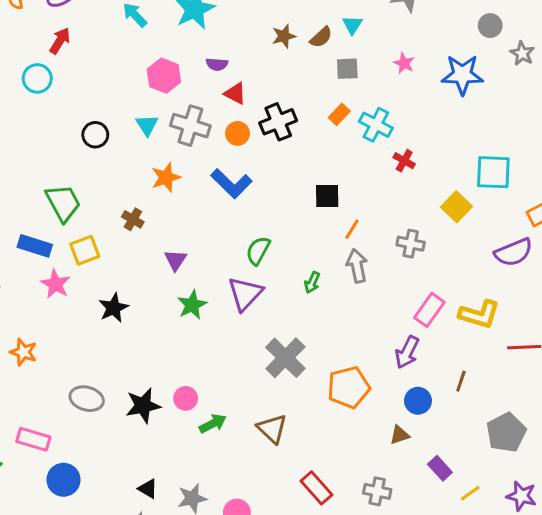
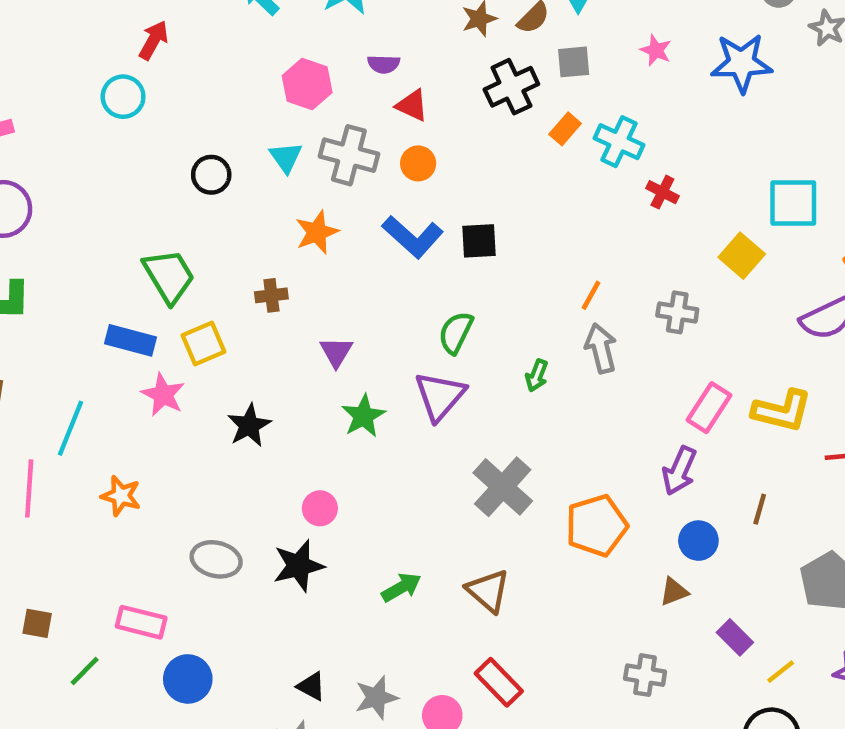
black cross: (278, 122) -> (511, 87), moved
black square: (327, 196) -> (479, 241), moved
brown cross: (133, 219) -> (271, 295), turned -35
pink circle: (186, 398) -> (320, 508), moved
red rectangle: (316, 488) -> (499, 682), moved

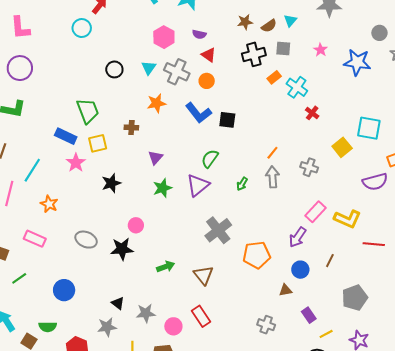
pink rectangle: (141, 622) -> (35, 239), moved

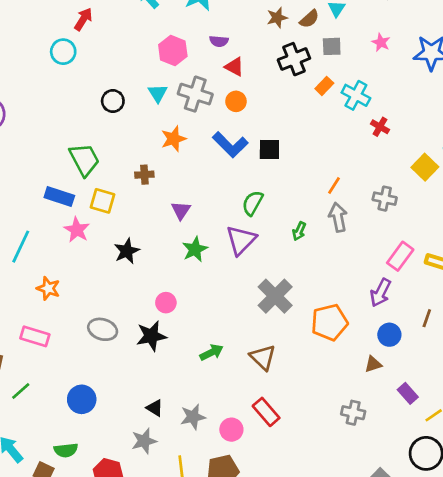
yellow square: (98, 143) -> (102, 201), turned 36

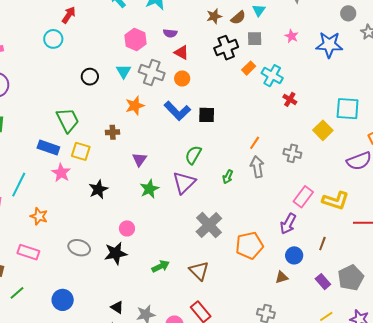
purple rectangle: (408, 393) -> (323, 282), moved

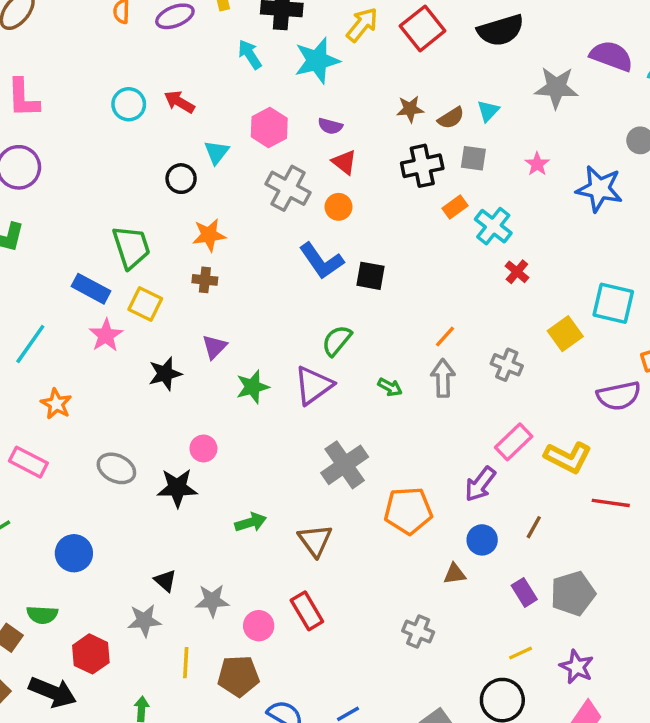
red arrow: (69, 15) -> (179, 102), moved, turned -102
cyan triangle: (124, 71) -> (217, 152), moved
orange star: (135, 106) -> (209, 235), moved
purple triangle: (139, 160) -> (214, 347), moved
green arrow: (228, 177) -> (390, 387), turned -96

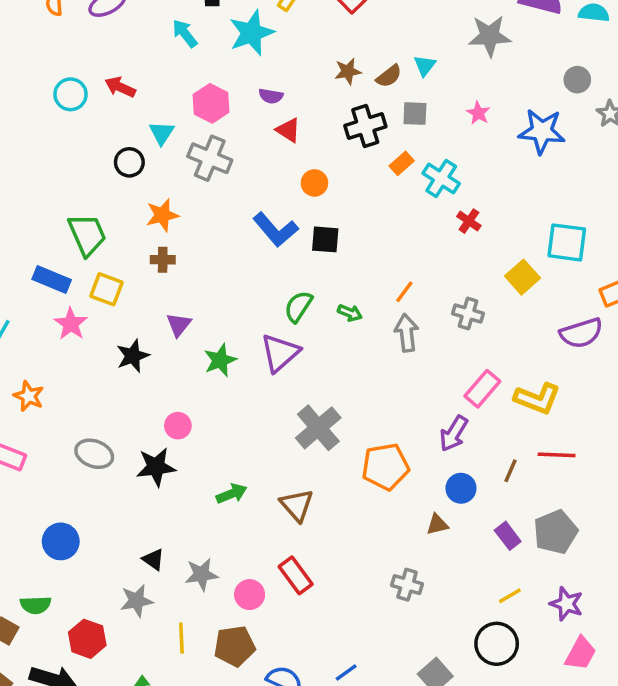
gray cross: (288, 188) -> (210, 158), moved
orange circle: (339, 207) -> (314, 183), moved
green arrow: (390, 387) -> (350, 313), moved
red line: (611, 503) -> (557, 455), moved

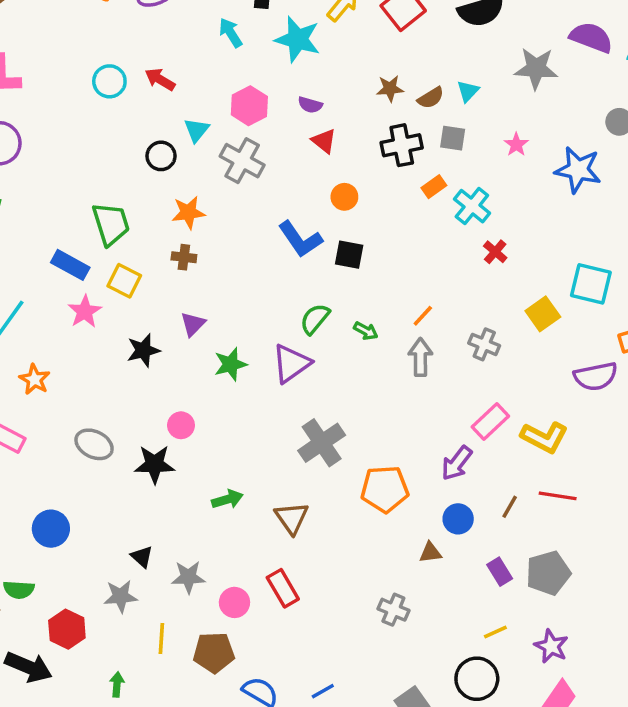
cyan star: (252, 33) -> (298, 39), turned 30

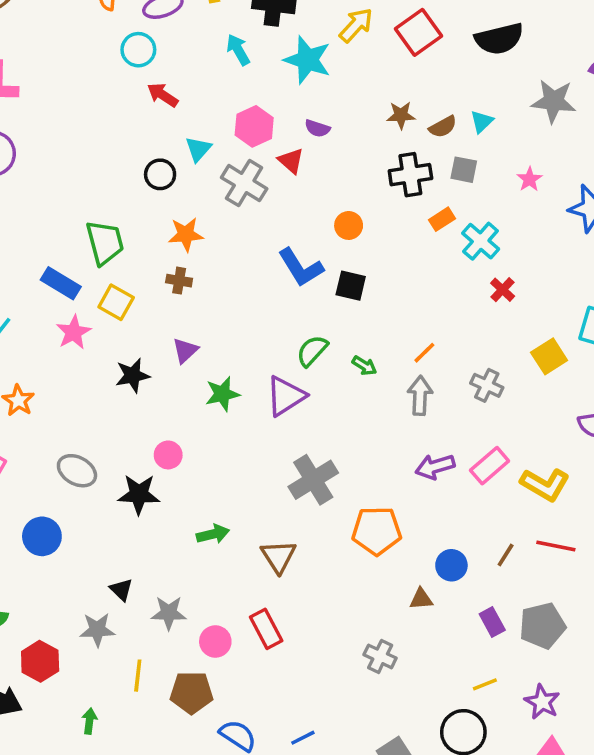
cyan circle: (109, 81) -> (138, 50), moved
red triangle: (324, 141) -> (291, 161), moved
purple arrow: (457, 463) -> (435, 467), moved, turned 33
blue circle: (51, 529) -> (42, 536), moved

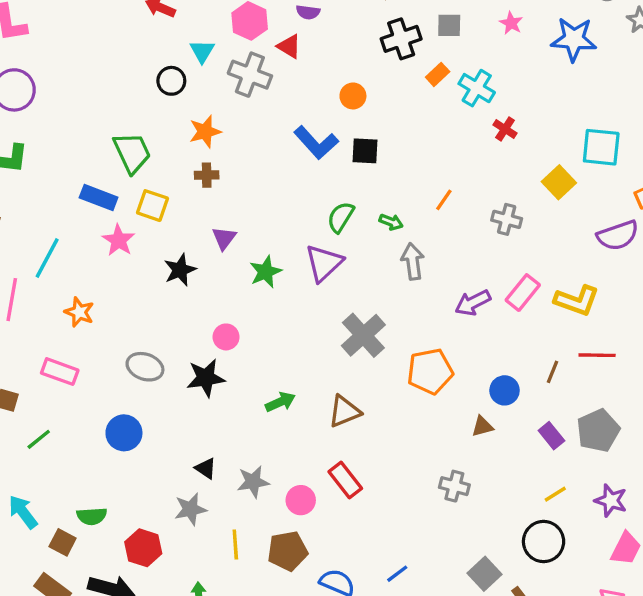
gray arrow: (420, 396) -> (413, 261), moved
brown triangle: (279, 556) -> (344, 411), turned 51

